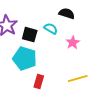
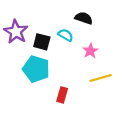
yellow line: (78, 79) -> (101, 78), moved
red rectangle: (39, 82) -> (62, 95), moved

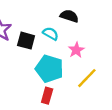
cyan pentagon: (36, 69) -> (49, 69), moved
yellow line: (101, 78) -> (87, 78), turned -30

